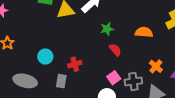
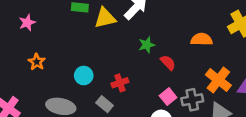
green star: (107, 29) -> (147, 45), moved
orange cross: (156, 66) -> (218, 80), size x1.5
gray rectangle: (61, 81) -> (105, 104), turned -56

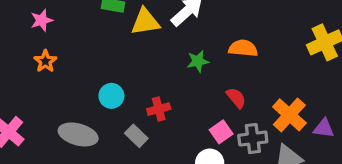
orange semicircle: (202, 39) -> (243, 48), moved
orange star: (37, 62) -> (45, 61), moved
red semicircle: (168, 63) -> (236, 98), moved

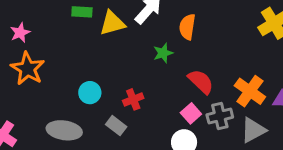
orange semicircle: (243, 48) -> (187, 27), moved, turned -80
orange star: (45, 61) -> (28, 69), size x1.6
red semicircle: (236, 98) -> (201, 82), size x1.4

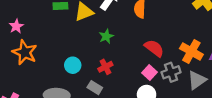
green star: (163, 53) -> (106, 36), moved

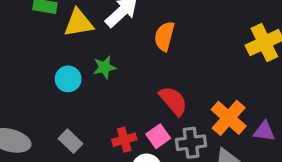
cyan circle: (73, 65) -> (68, 79), moved
red cross: (105, 67) -> (124, 140), moved

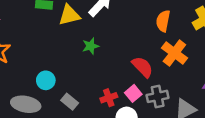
orange semicircle: (164, 36) -> (163, 21), moved
cyan circle: (68, 79) -> (46, 80), moved
orange cross: (229, 118) -> (174, 53), moved

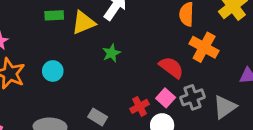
cyan circle: (46, 80) -> (53, 71), moved

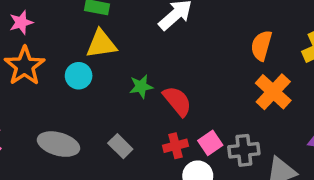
yellow triangle: (83, 23) -> (101, 44), moved
green star: (111, 53) -> (141, 87), moved
red semicircle: (171, 67) -> (177, 101), moved

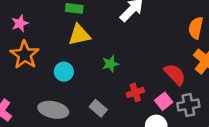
cyan circle: (79, 76) -> (64, 72), moved
red semicircle: (177, 101) -> (175, 74), moved
red cross: (175, 146) -> (135, 92), moved

